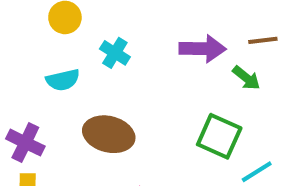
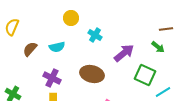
purple arrow: (203, 49) -> (124, 53), moved, turned -40
cyan semicircle: (63, 80) -> (57, 47), moved

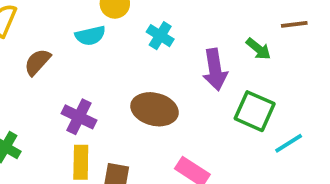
cyan semicircle: (57, 47) -> (90, 36), moved
green arrow: (158, 47) -> (258, 49), moved
purple arrow: (124, 53) -> (215, 70), turned 120

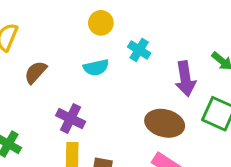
cyan semicircle: (90, 36) -> (96, 67), moved
brown ellipse: (155, 109) -> (165, 123), moved

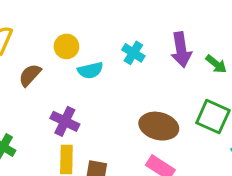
yellow circle: (101, 23) -> (66, 46), moved
purple arrow: (185, 79) -> (181, 50), moved

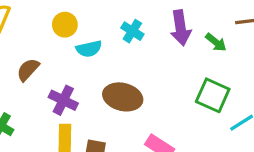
brown semicircle: (30, 75) -> (28, 70), moved
brown ellipse: (159, 126) -> (123, 97), moved

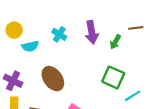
green arrow: (216, 42) -> (115, 42), turned 80
brown ellipse: (123, 97) -> (53, 79), turned 40

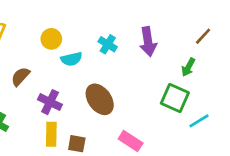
brown line: (136, 28) -> (203, 36), turned -40
green arrow: (115, 42) -> (188, 67), moved

